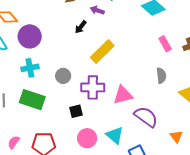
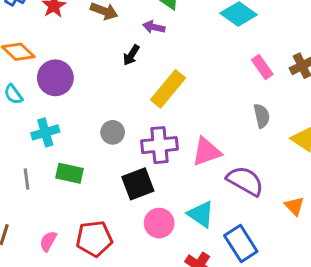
cyan cross: (30, 68) -> (45, 132), moved
green rectangle: (32, 100) -> (70, 173), size x0.7
black square: (76, 111) -> (138, 184), size x1.5

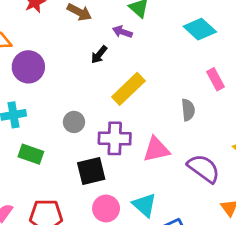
gray semicircle: (262, 116) -> (188, 110), moved
purple semicircle: (245, 181) -> (204, 168), moved

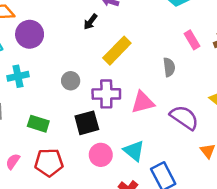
green rectangle: (31, 154) -> (38, 124), moved

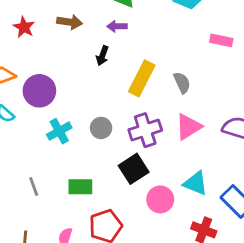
pink rectangle: (192, 40) -> (221, 40), turned -30
gray semicircle: (169, 67) -> (182, 83), moved
cyan cross: (18, 76) -> (59, 131), moved

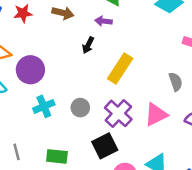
red star: (24, 27) -> (23, 13), turned 30
gray semicircle: (182, 83) -> (176, 82), moved
purple cross: (145, 130) -> (118, 113), turned -36

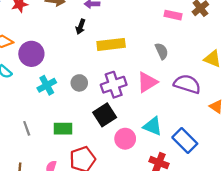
yellow rectangle: (120, 68) -> (111, 44), turned 56
purple cross: (118, 113) -> (114, 85), turned 35

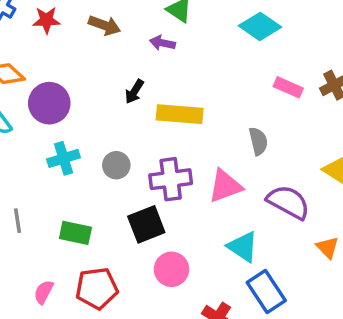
black arrow: (81, 27) -> (134, 92), moved
cyan triangle: (153, 126) -> (243, 247), moved

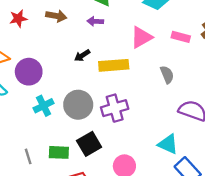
black arrow: (134, 92) -> (82, 55), turned 35
gray circle: (116, 165) -> (78, 105), size x1.6
pink triangle: (225, 186) -> (141, 37), moved
gray line: (18, 221) -> (28, 156), moved
black square: (146, 224) -> (89, 144), moved

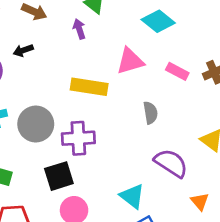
purple arrow: (95, 21) -> (79, 29), turned 56
black arrow: (82, 55) -> (23, 50), moved
black square: (89, 144) -> (59, 176), moved

